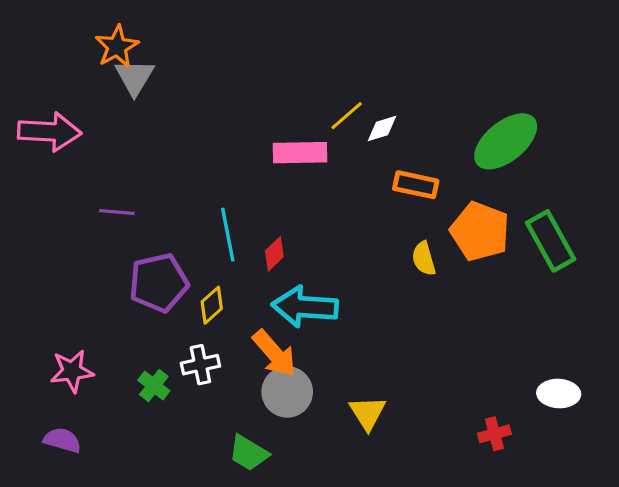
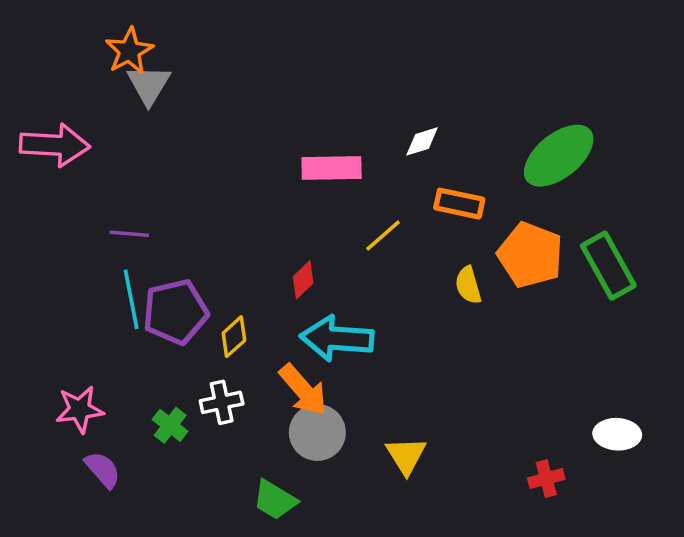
yellow line: (347, 116) -> (383, 235), moved
cyan line: (228, 235) -> (131, 299), moved
purple semicircle: (62, 440) -> (103, 470), moved, turned 33

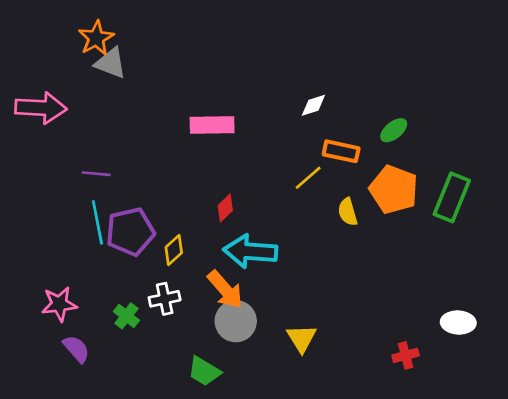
gray triangle: (149, 85) -> (111, 63), turned -40
green ellipse: (559, 156) -> (394, 130), moved, size x0.5
pink rectangle: (332, 168) -> (212, 125), moved
yellow line: (383, 235) -> (308, 178), moved
green rectangle: (608, 266) -> (452, 197), turned 51

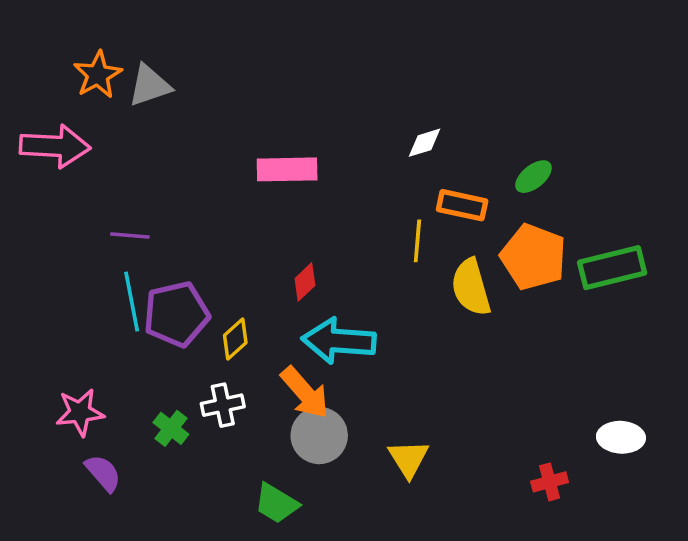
orange star: (96, 38) -> (98, 75), moved
gray triangle: (111, 63) -> (150, 86), turned -40
yellow line: (308, 178) -> (417, 241), turned -44
green rectangle: (452, 197) -> (612, 268), turned 54
yellow semicircle: (348, 212) -> (471, 287), size x1.5

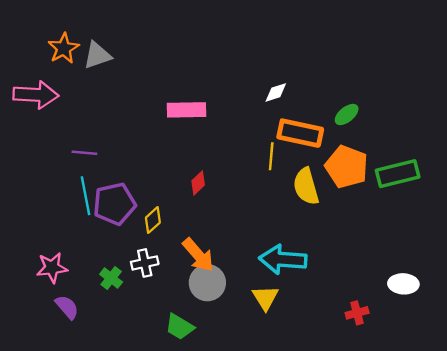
orange rectangle: (462, 205) -> (300, 133), size x1.4
cyan arrow: (339, 341) -> (283, 259), moved

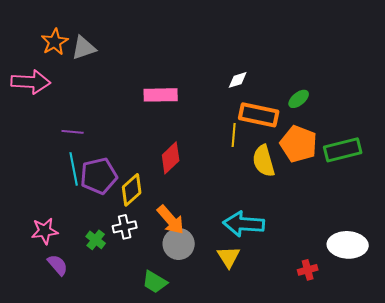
red diamond: (198, 183) -> (171, 158), size x1.5
yellow diamond: (153, 220) -> (132, 190), size x1.4
white ellipse: (403, 284) -> (348, 245), size x1.5

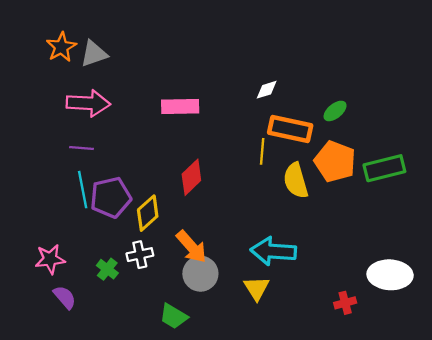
pink arrow: (31, 82) -> (88, 103), moved

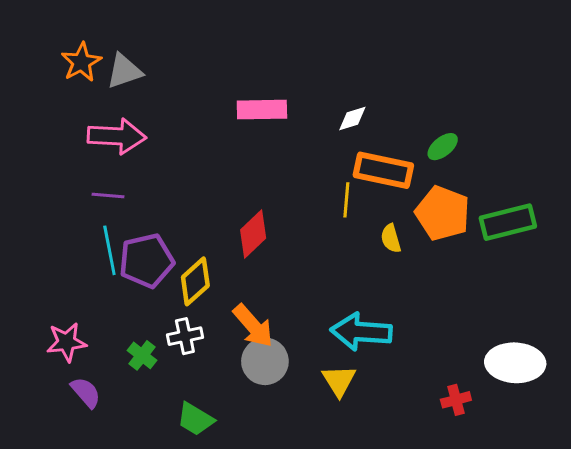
pink rectangle: (180, 107) -> (262, 110), moved
yellow semicircle: (296, 181) -> (391, 238), size x0.6
green trapezoid: (173, 316) -> (195, 419), moved

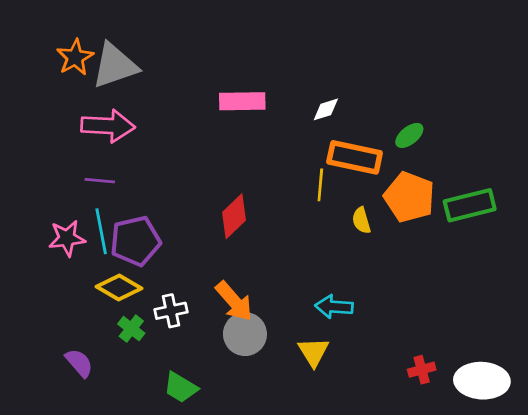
gray triangle: (124, 71) -> (115, 66), size x1.4
yellow diamond: (195, 281) -> (119, 288), moved, turned 72
cyan arrow: (361, 332) -> (334, 307), size x0.7
pink star: (66, 342) -> (67, 238), moved
white ellipse: (515, 363) -> (482, 381), moved

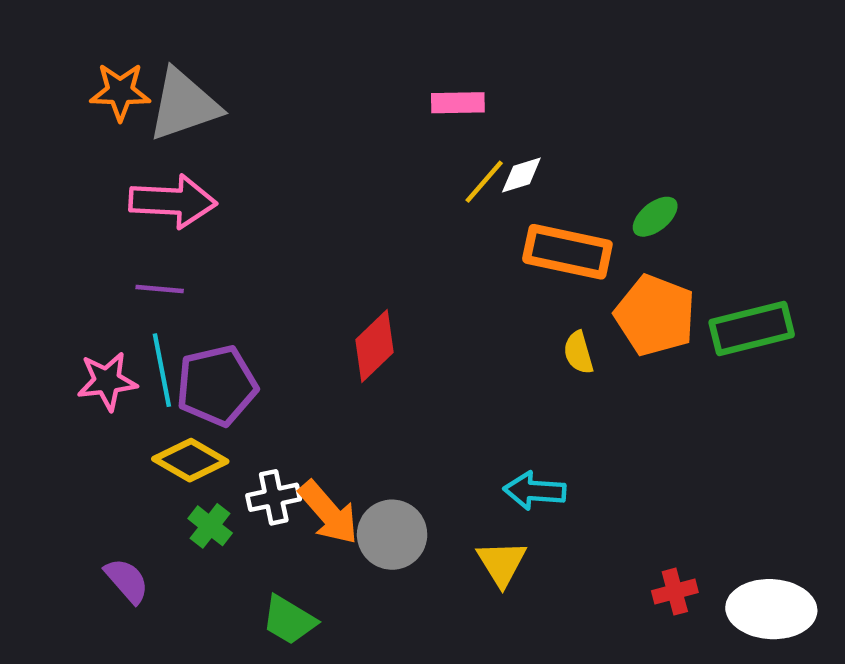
orange star: (75, 57) -> (120, 92), turned 30
pink rectangle: (242, 101) -> (458, 103), moved, size x0.7
yellow line: (320, 185) -> (484, 182), moved, turned 36
orange arrow: (234, 301) -> (328, 513), moved

